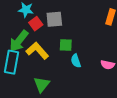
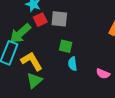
yellow L-shape: (37, 51) -> (32, 61), moved

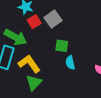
gray square: (59, 19) -> (53, 19), turned -36
green arrow: (20, 33) -> (15, 37), turned -105

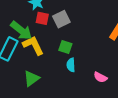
red square: (34, 22) -> (42, 18), turned 32
yellow L-shape: (29, 64) -> (33, 45), moved

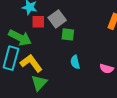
yellow L-shape: (33, 45) -> (31, 63), moved
green square: (65, 47) -> (68, 34), moved

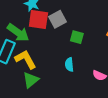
red square: (38, 22) -> (38, 19), size x1.5
green square: (68, 34) -> (77, 37), moved

